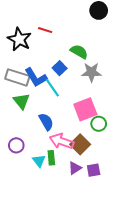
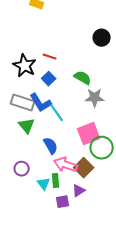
blue square: (60, 68) -> (49, 79), moved
green circle: (99, 124) -> (102, 148), size x1.5
purple square: (94, 170) -> (63, 202), moved

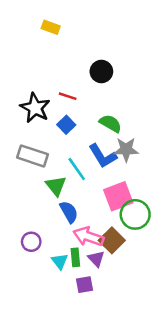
black circle: (102, 38) -> (101, 71), moved
blue L-shape: (41, 103) -> (103, 156), moved
green triangle: (27, 126) -> (56, 186), moved
purple triangle: (79, 191) -> (96, 259), moved, turned -40

